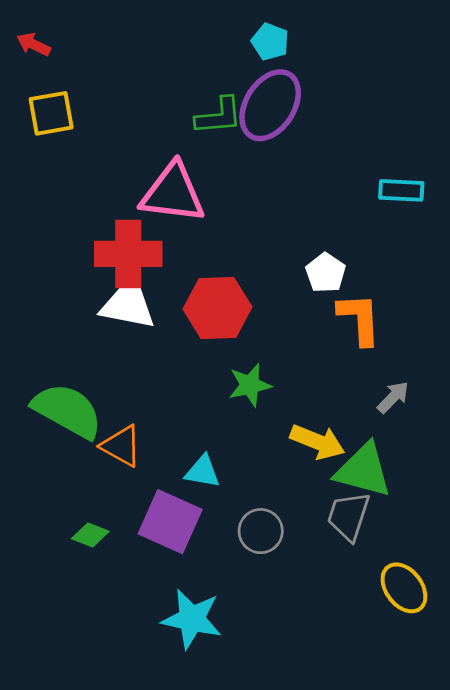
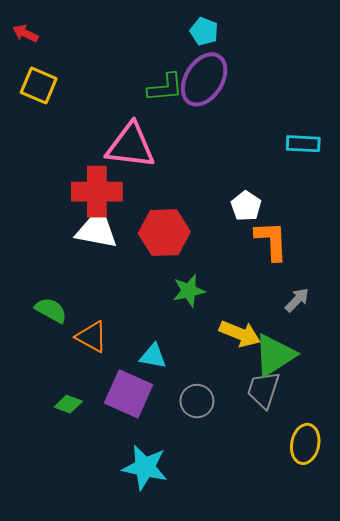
yellow square: (51, 113) -> (39, 86), turned 33
green semicircle: (67, 411) -> (51, 310), size x0.6
green triangle: (363, 470) -> (275, 355), turned -48
yellow ellipse: (404, 588) -> (305, 444), turned 48

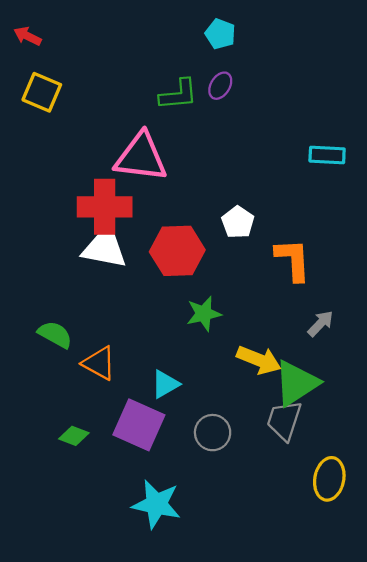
purple ellipse: (204, 79) -> (220, 86), size x0.5
white pentagon: (246, 206) -> (238, 222), moved
cyan triangle: (153, 356) -> (165, 384), turned -40

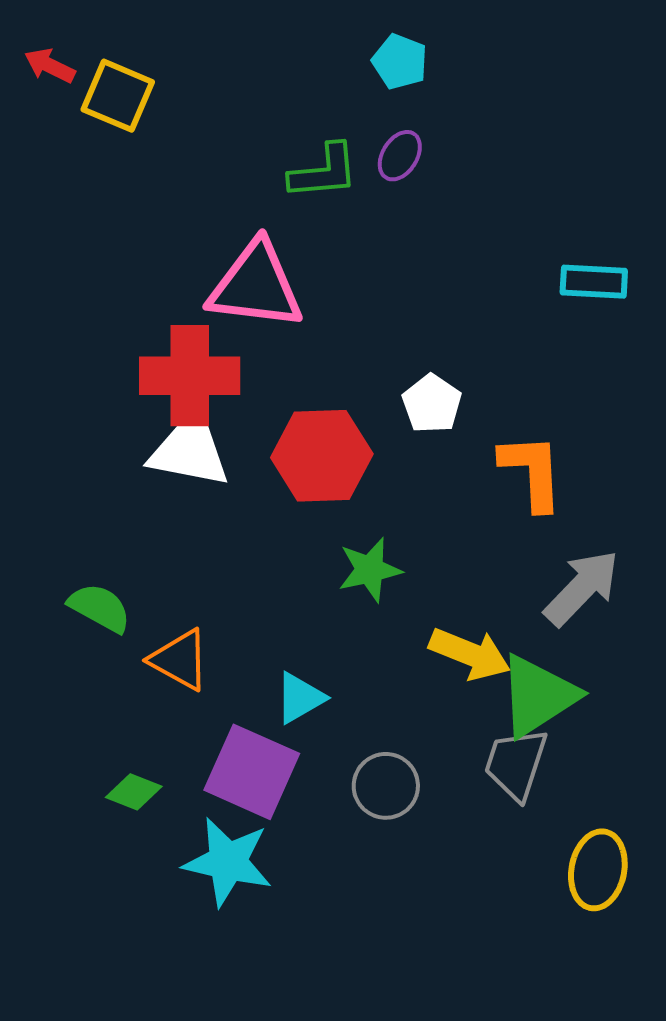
yellow square: (42, 92) -> (118, 96), moved
gray arrow: (321, 324) -> (582, 588), size x1.6
cyan star: (156, 504) -> (228, 862), moved

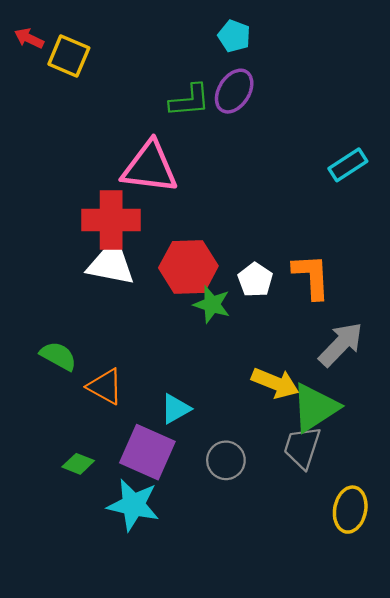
purple ellipse: (400, 156) -> (234, 91), size x1.5
cyan rectangle: (594, 282) -> (348, 165), turned -36
white pentagon: (432, 404) -> (255, 280), moved
green star: (370, 570) -> (212, 304), moved, turned 30

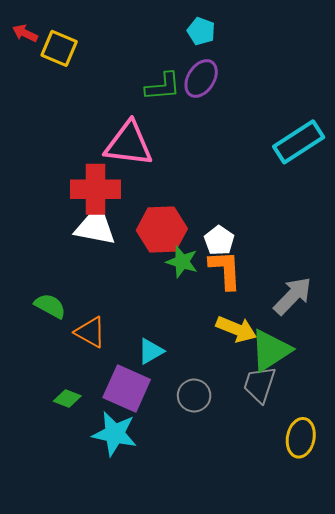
cyan rectangle: (348, 165) -> (299, 142), size x1.5
orange L-shape: (312, 276) -> (225, 270), moved

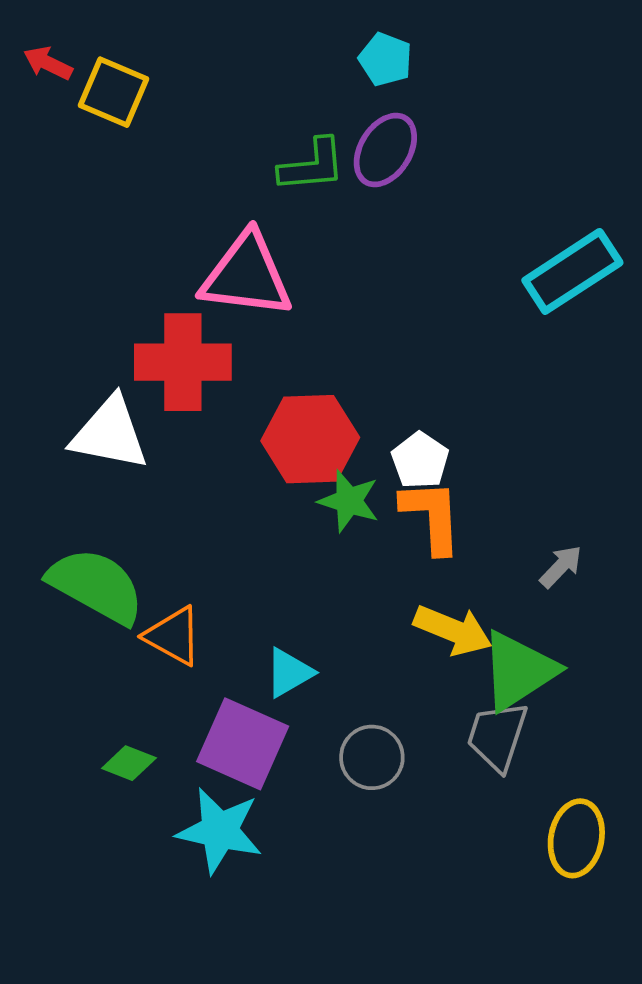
white triangle: (95, 226) -> (110, 433), moved
gray arrow: (293, 296) -> (561, 566), size x0.6
green semicircle: (50, 306) -> (96, 586), size x1.6

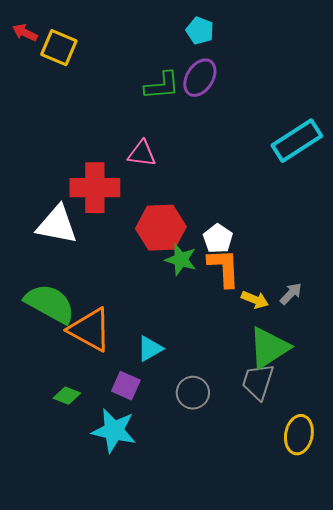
pink triangle: (247, 275) -> (142, 154), moved, size x0.6
yellow arrow: (453, 630) -> (255, 300), moved, size x0.7
orange triangle: (173, 636) -> (90, 330), size x1.4
purple square: (243, 744) -> (126, 386), size x0.6

